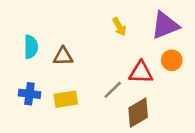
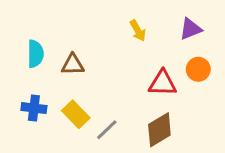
purple triangle: (165, 25) -> (190, 29), size x0.7
gray line: (113, 90) -> (107, 130), moved
yellow rectangle: (66, 99) -> (76, 114), turned 55

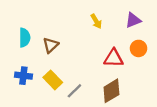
brown triangle: (73, 65) -> (51, 45), turned -42

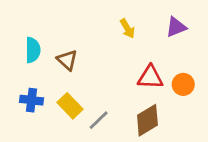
brown triangle: (51, 45) -> (67, 60), turned -35
orange circle: (139, 48) -> (183, 84), moved

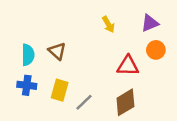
cyan semicircle: (33, 50) -> (28, 55), moved
orange circle: (183, 84) -> (156, 50), moved
yellow rectangle: (70, 106) -> (60, 90), turned 60

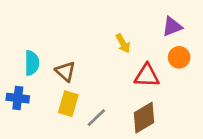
yellow arrow: (108, 24) -> (123, 43), moved
brown triangle: (57, 51) -> (65, 71), moved
blue cross: (27, 85) -> (18, 98), moved

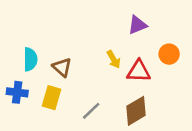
purple triangle: (172, 26) -> (137, 25), moved
yellow arrow: (123, 43) -> (114, 59), moved
yellow rectangle: (68, 104) -> (52, 98), moved

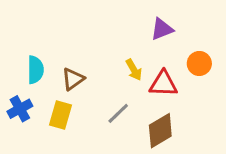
brown triangle: (62, 67) -> (73, 79), turned 42
blue cross: (17, 92) -> (20, 109), turned -36
gray line: (91, 111) -> (118, 113), moved

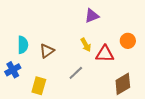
purple triangle: (162, 29) -> (92, 16), moved
yellow rectangle: (60, 115) -> (39, 86), moved
brown diamond: (160, 131) -> (123, 84), moved

